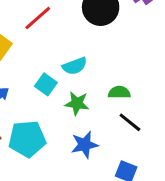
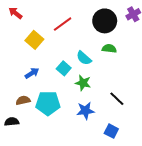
cyan semicircle: (75, 66) -> (84, 58), turned 56
green semicircle: (119, 92) -> (109, 49), moved

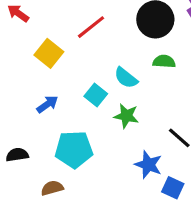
brown semicircle: (23, 100) -> (52, 188), moved
blue star: (85, 111) -> (148, 165), moved, turned 30
black semicircle: (12, 122) -> (17, 155), moved

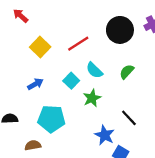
red line: (91, 27) -> (78, 44), moved
green semicircle: (164, 61) -> (127, 72), moved, turned -56
green star: (126, 116) -> (92, 98), turned 30

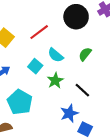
black line: (129, 118) -> (82, 90), moved
cyan pentagon: (51, 119) -> (20, 102), turned 30
blue star: (105, 135) -> (69, 113), turned 30

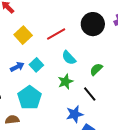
green semicircle: (85, 54) -> (96, 69), moved
cyan square: (35, 66) -> (36, 65), moved

